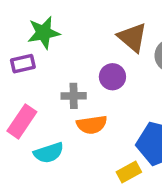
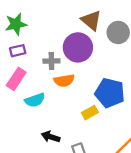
green star: (44, 33) -> (16, 24), moved
purple rectangle: (23, 64) -> (18, 51), moved
purple circle: (112, 77) -> (78, 47), size x1.6

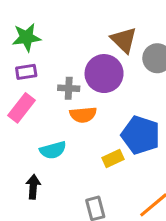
cyan semicircle: (35, 100) -> (53, 150), moved
black arrow: (51, 137) -> (33, 187), moved, turned 72

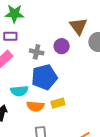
purple circle: (104, 74) -> (62, 46), size x0.6
orange semicircle: (83, 115) -> (35, 106), moved
blue pentagon: (141, 135) -> (44, 77), moved, turned 30

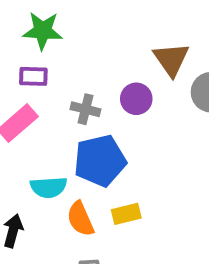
orange semicircle: (35, 106) -> (80, 219), turned 60

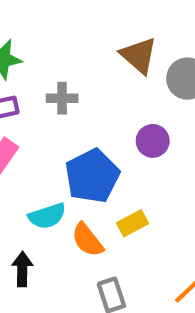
purple circle: (136, 99) -> (153, 141), moved
gray cross: (85, 109) -> (62, 98), moved

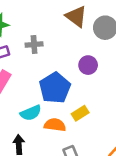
orange semicircle: (87, 240) -> (55, 125), turned 140

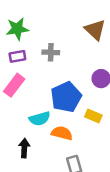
yellow rectangle: (80, 113) -> (93, 116), moved, turned 49

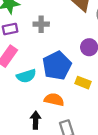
cyan semicircle: (40, 119) -> (26, 76), moved
black arrow: (24, 148) -> (36, 120), moved

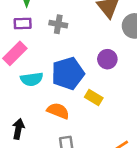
black arrow: (36, 120) -> (18, 129), moved

